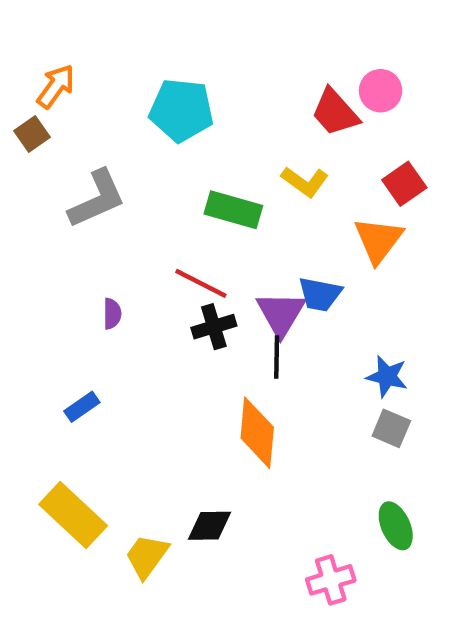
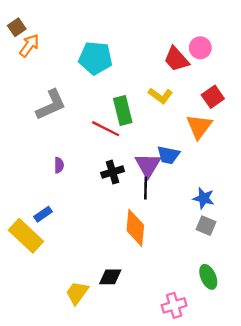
brown square: (32, 134) -> (17, 27), moved
green rectangle: (233, 210) -> (123, 110), turned 60
red line: (201, 283) -> (106, 129), moved
yellow rectangle: (73, 515) -> (26, 236), moved

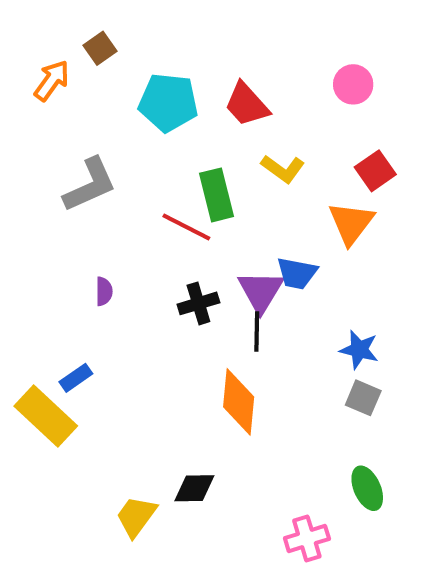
brown square: (17, 27) -> (100, 48), moved
red trapezoid: (176, 59) -> (247, 104), moved

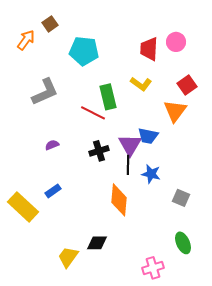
red trapezoid: (247, 104) -> (149, 49), moved, turned 45
purple semicircle: (104, 291) -> (52, 145), turned -112
blue star: (359, 350) -> (151, 174), moved
blue rectangle: (76, 378) -> (53, 191), moved

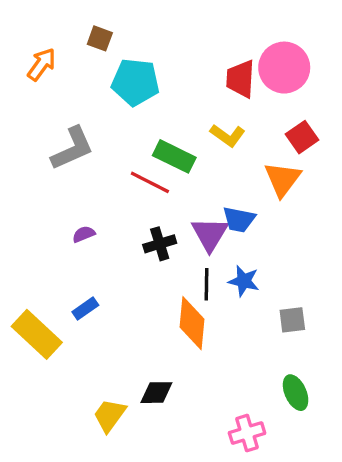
brown square: (50, 24) -> (100, 38), moved, turned -35
pink circle: (176, 42) -> (284, 68), size x1.6
green rectangle: (108, 97) -> (174, 156), turned -50
black line: (128, 165) -> (207, 284), moved
gray square: (181, 198) -> (292, 320), turned -30

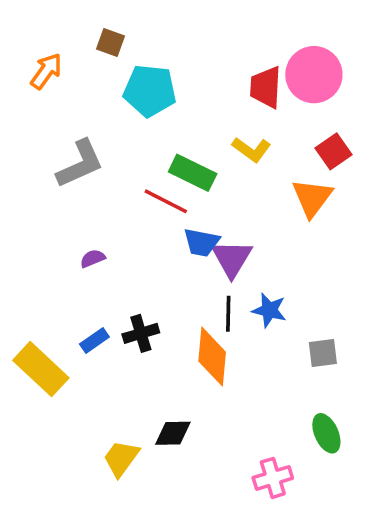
blue trapezoid: (239, 220) -> (201, 242), moved
black cross: (160, 244) -> (141, 333), moved

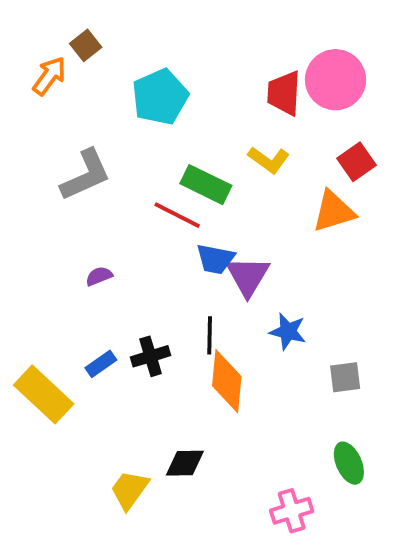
brown square: (110, 43) -> (86, 45), moved, turned 32
cyan pentagon: (150, 91) -> (160, 97), turned -30
orange triangle: (312, 198) -> (334, 211), turned 36
black line: (228, 314) -> (210, 335), moved

